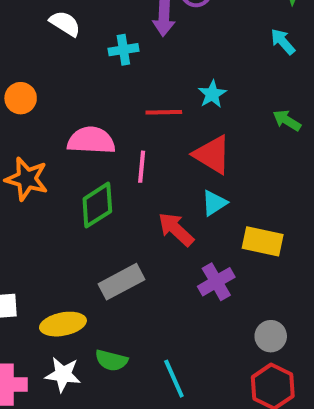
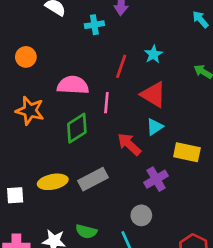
red line: (164, 112) -> (121, 66), turned -70
yellow ellipse: (63, 324) -> (53, 182), moved
gray circle: (271, 336) -> (141, 215), moved

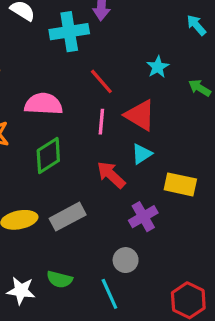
cyan cross: (94, 25) -> (69, 32), size x1.6
cyan star: (153, 54) -> (158, 67), moved
red line: (121, 66) -> (101, 81), turned -60
pink line: (106, 103) -> (101, 122), moved

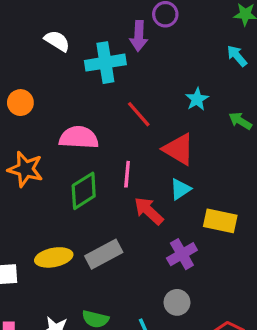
pink line: (101, 122) -> (127, 174), moved
gray circle: (126, 260) -> (177, 302), moved

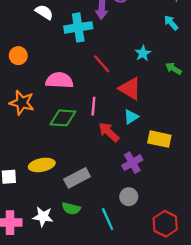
green diamond: (84, 191) -> (63, 118), turned 36
gray rectangle: (104, 254) -> (77, 178), moved

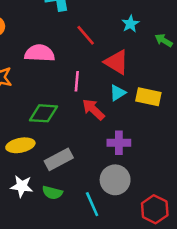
green diamond: (63, 118) -> (43, 113), moved
yellow rectangle: (159, 139) -> (148, 97), moved
purple cross: (132, 163) -> (119, 143), turned 30
gray circle: (129, 197) -> (115, 180), size x1.5
white star: (43, 217) -> (22, 186), moved

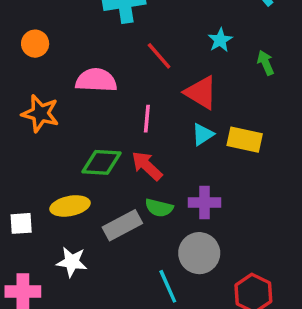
green arrow: (164, 40) -> (266, 63), turned 36
red arrow: (93, 109) -> (147, 166), moved
green semicircle: (52, 193) -> (159, 208), moved

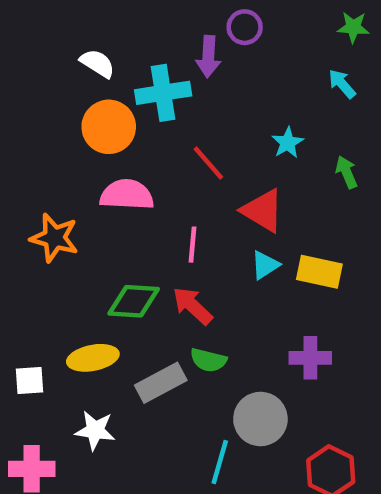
orange circle: (35, 44) -> (109, 127), moved, size x1.5
purple cross: (204, 202) -> (310, 358), moved
cyan line: (168, 286) -> (220, 462), turned 40

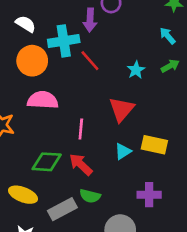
red line: (208, 163) -> (90, 61), moved
green arrow: (347, 172) -> (170, 66), moved, turned 84
red triangle: (263, 211) -> (122, 109), turned 40
cyan triangle: (265, 265) -> (123, 151), moved
yellow ellipse: (93, 358) -> (23, 195), turned 32

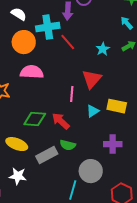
pink line: (81, 129) -> (72, 94), moved

